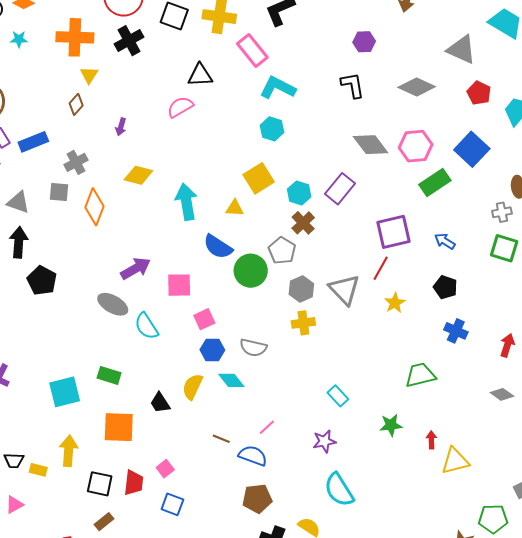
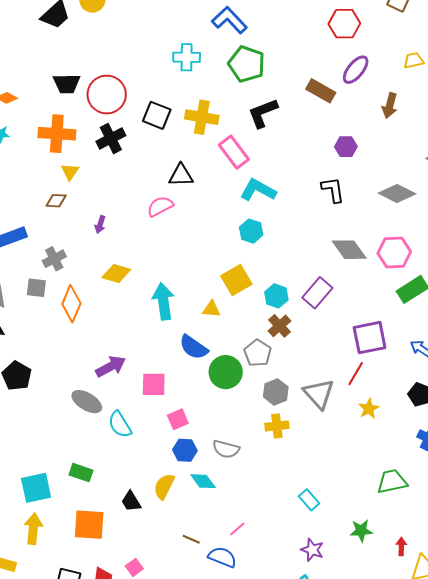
brown diamond: (76, 104) -> (56, 201), turned 50
purple star: (324, 441) -> (312, 550), moved, turned 30
yellow arrow: (69, 451) -> (33, 529), moved

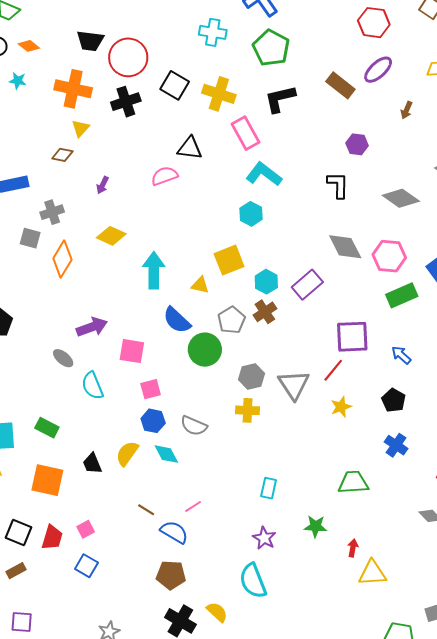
brown arrow: (390, 106) -> (407, 110), size x0.7
gray pentagon: (258, 353) -> (231, 320), moved
gray ellipse: (87, 402) -> (63, 358), size x0.7
cyan rectangle: (309, 500) -> (269, 488), turned 45

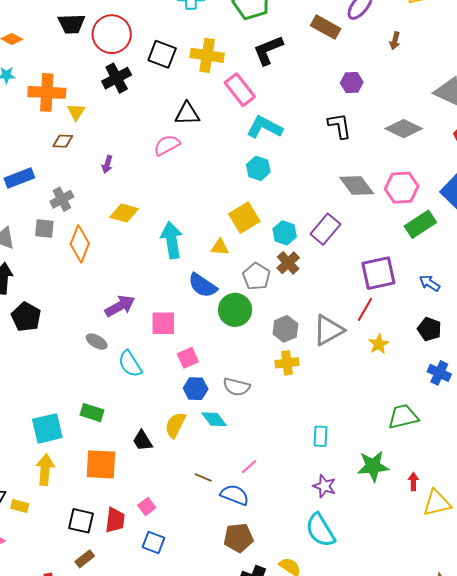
orange cross: (73, 89) -> (47, 92), moved
gray triangle: (294, 385) -> (328, 330), turned 44
green star: (316, 526) -> (373, 466), size x1.4

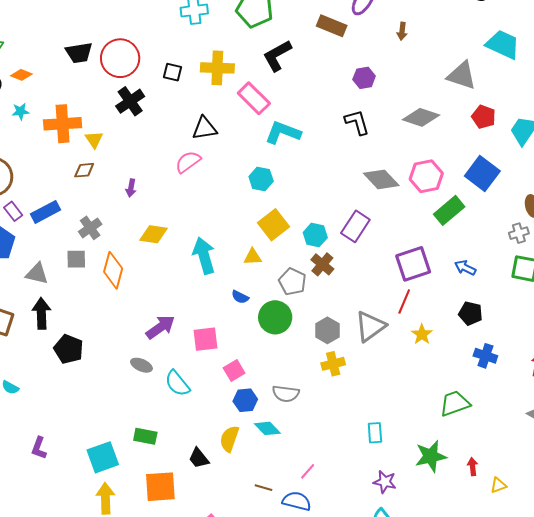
black square: (162, 54) -> (172, 72), size x0.7
cyan hexagon: (258, 168) -> (261, 179), moved
blue semicircle: (203, 285) -> (240, 297), size x0.6
yellow triangle: (437, 503) -> (498, 485), size x0.6

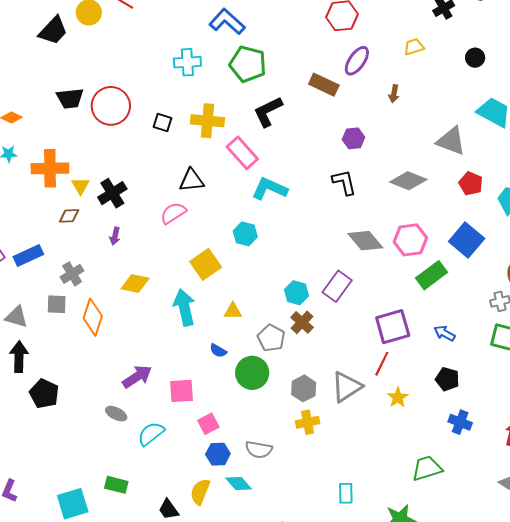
black cross: (130, 101) -> (112, 193), moved
yellow square: (273, 225) -> (206, 264), moved
cyan semicircle: (177, 383) -> (151, 434), turned 88

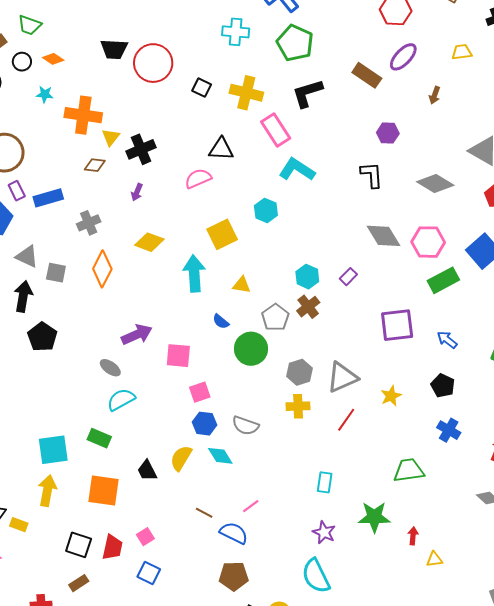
purple rectangle: (337, 286) -> (348, 277), size x0.6
gray square: (57, 304) -> (56, 273), moved
red line: (382, 364) -> (346, 420), moved
cyan semicircle: (151, 434) -> (121, 400), moved

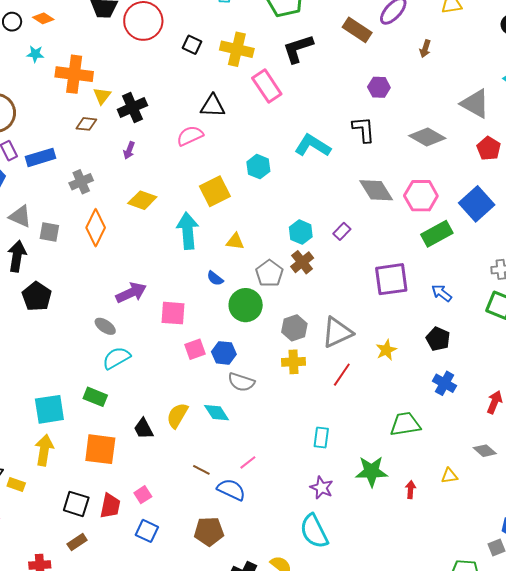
cyan L-shape: (297, 170) -> (313, 146), moved
blue hexagon: (205, 424) -> (224, 353), moved
yellow triangle: (434, 559) -> (449, 476), moved
brown pentagon: (234, 576) -> (209, 531), moved

